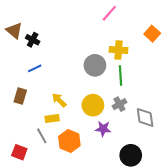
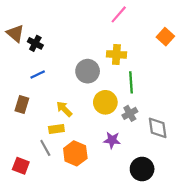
yellow cross: (118, 50) -> (116, 54), moved
gray circle: (95, 65) -> (88, 71), moved
yellow circle: (93, 105) -> (105, 102), moved

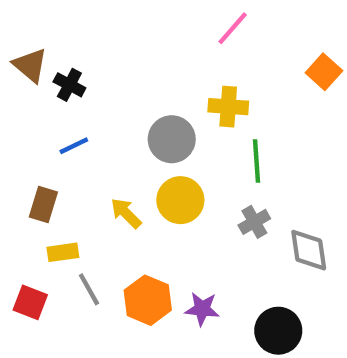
yellow circle: (105, 102) -> (180, 200), moved
yellow rectangle: (56, 129) -> (63, 252), moved
purple star: (112, 140) -> (202, 309), moved
red square: (21, 166) -> (30, 302), moved

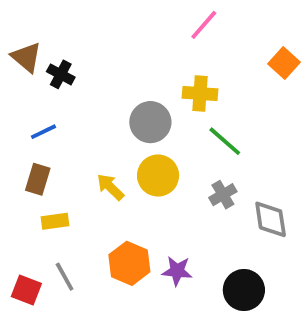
blue line: (74, 146) -> (44, 132), moved
green line: (257, 161) -> (225, 141), turned -45
gray line: (89, 289) -> (65, 277), moved
red square: (30, 302) -> (26, 290), moved

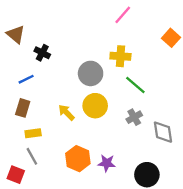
black cross: (61, 74) -> (42, 53), moved
gray line: (65, 277) -> (32, 156), moved

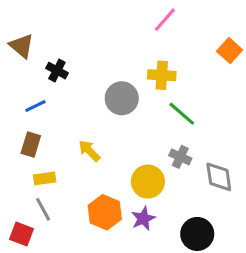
yellow circle: (95, 106) -> (148, 182), moved
gray cross: (134, 117) -> (180, 157), turned -35
purple star: (107, 163) -> (143, 219), turned -30

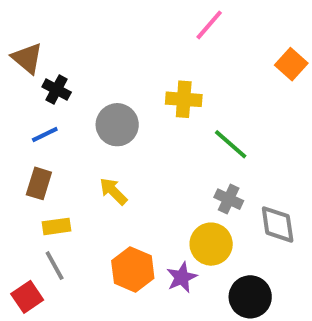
black cross: (57, 71) -> (57, 90), moved
yellow cross: (162, 75) -> (184, 99), moved
gray circle: (122, 98) -> (117, 125), moved
yellow circle: (148, 182) -> (211, 244), moved
red square: (22, 234) -> (27, 297), turned 35

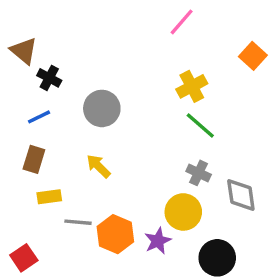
yellow cross: (184, 99) -> (192, 86), moved, turned -32
gray line: (55, 266) -> (78, 222), moved, turned -56

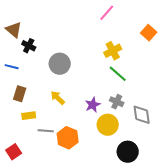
blue line: (39, 117) -> (12, 67), moved, turned 40
purple star: (158, 241) -> (93, 105), moved

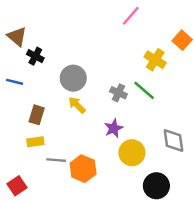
yellow cross: (113, 51) -> (155, 60), moved, turned -30
brown rectangle: (20, 94) -> (37, 115), moved
yellow arrow: (58, 98) -> (77, 105), moved
gray cross: (117, 102) -> (118, 93), moved

